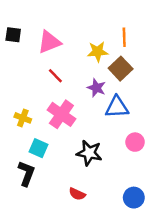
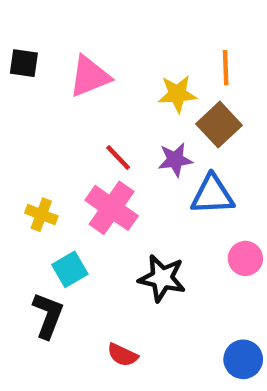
red line: (55, 76) -> (118, 158), moved
purple star: (96, 88) -> (175, 160), turned -30
cyan square: (39, 148) -> (70, 269), turned 36
red semicircle: (77, 194) -> (123, 355), moved

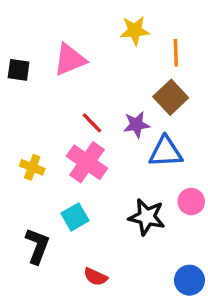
black square: (24, 63) -> (19, 70), moved
yellow star: (177, 94) -> (135, 31), moved
cyan square: (70, 269) -> (75, 217), moved
black star: (162, 278) -> (147, 217), moved

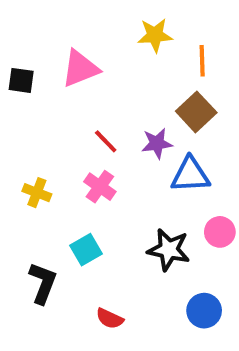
pink cross: (87, 162) -> (100, 187), size x0.7
blue circle: (189, 280) -> (204, 311), moved

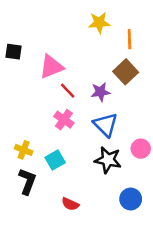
pink triangle: (80, 69) -> (51, 67), moved
blue triangle: (190, 175) -> (105, 125), moved, turned 48
yellow cross: (37, 193) -> (24, 150), moved

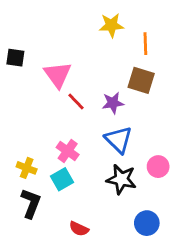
pink triangle: (51, 67) -> (58, 75), turned -44
brown square: (126, 72) -> (141, 80), turned -30
pink cross: (64, 120) -> (68, 151), moved

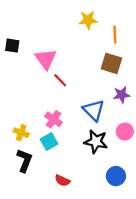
purple star: (113, 103) -> (122, 95), moved

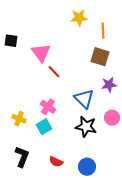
black L-shape: (25, 160) -> (22, 157), moved
blue circle: (116, 176) -> (87, 167), moved

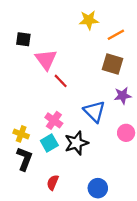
orange line: (103, 31) -> (116, 35), turned 63
black square: (11, 41) -> (23, 39), moved
black star: (86, 127) -> (76, 143), moved, turned -30
black L-shape: (22, 157) -> (25, 159), moved
red semicircle: (56, 162) -> (53, 182), moved, turned 88

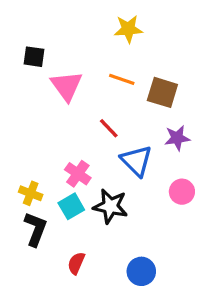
orange line: (116, 35) -> (122, 79), moved, turned 48
red line: (61, 81) -> (109, 128), moved
black star: (76, 143) -> (110, 206), turned 30

